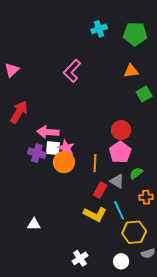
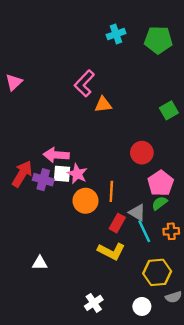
orange triangle: (131, 71) -> (103, 104), moved
red arrow: (19, 112) -> (22, 174), moved
pink pentagon: (120, 152) -> (161, 183), moved
orange circle: (64, 162) -> (86, 201), moved
cyan line: (119, 210) -> (144, 231), moved

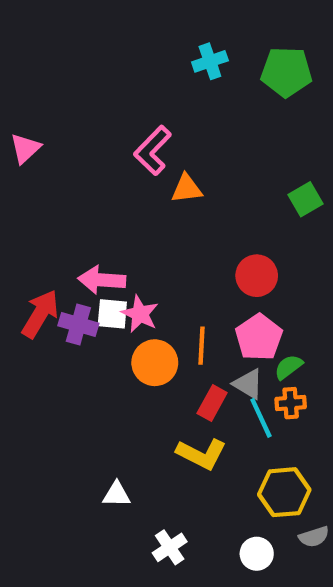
pink pentagon: (161, 183) -> (259, 337), moved
orange cross: (171, 231) -> (291, 403), moved
white triangle: (40, 263) -> (117, 494), moved

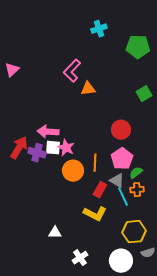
green pentagon: (286, 72) -> (138, 47), moved
white circle: (257, 554) -> (121, 261), size x1.5

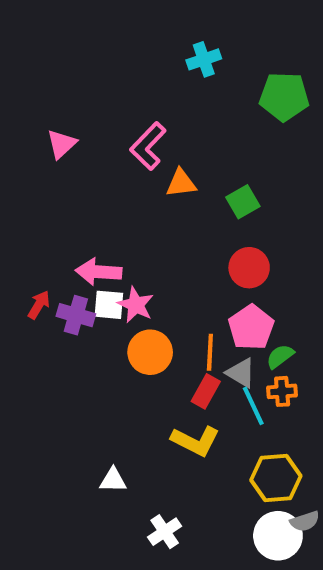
pink triangle: (12, 70) -> (61, 144), moved
green square: (144, 94) -> (243, 202), moved
red arrow: (19, 148) -> (39, 305), size x0.6
orange line: (95, 163) -> (210, 352), moved
white circle: (121, 261) -> (278, 536), moved

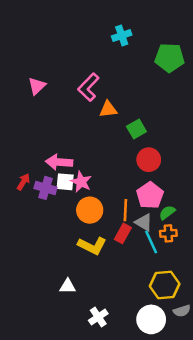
green square: (243, 202) -> (136, 129), moved
yellow L-shape: (195, 441) -> (92, 246), moved
white circle: (278, 536) -> (151, 319), moved

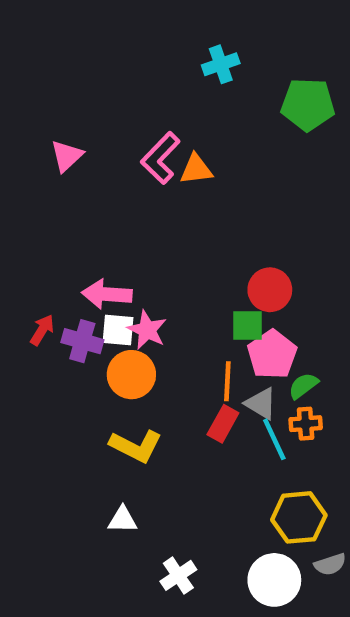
orange triangle: (108, 109) -> (196, 169), moved
green square: (136, 129) -> (248, 325), moved, turned 30
orange circle: (90, 210) -> (131, 375), moved
yellow L-shape: (92, 246) -> (136, 446), moved

